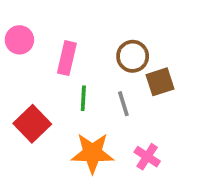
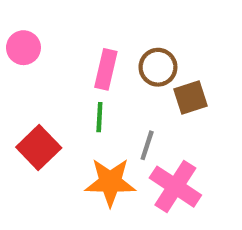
pink rectangle: (67, 58) -> (106, 69), moved
gray line: (123, 104) -> (147, 145), moved, turned 35
pink cross: (147, 157) -> (175, 187), size x1.6

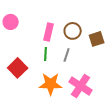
brown square: (191, 98) -> (97, 39), moved
gray line: (147, 145) -> (67, 55), moved

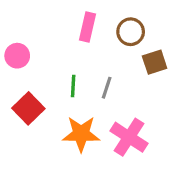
pink circle: (11, 22) -> (17, 56), moved
brown circle: (73, 31) -> (131, 32), moved
pink rectangle: (49, 32) -> (87, 27), moved

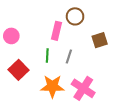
pink rectangle: (87, 27) -> (57, 31), moved
brown circle: (131, 32) -> (75, 16), moved

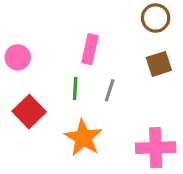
brown circle: (75, 16) -> (156, 18), moved
orange star: (52, 86) -> (83, 138), turned 30
pink cross: (83, 88) -> (156, 148), moved, turned -35

